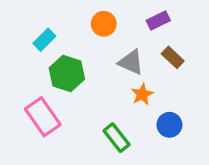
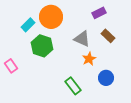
orange circle: (104, 24) -> (51, 17), moved, size x1.5
pink rectangle: (43, 117) -> (11, 66), moved, size x0.6

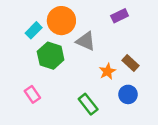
brown rectangle: (108, 36) -> (130, 63), moved
gray triangle: (82, 39) -> (86, 41), moved
pink rectangle: (11, 66) -> (32, 94), moved

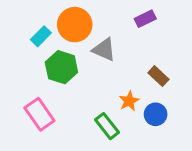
orange star: (107, 71) -> (129, 101), moved
pink rectangle: (32, 94) -> (39, 114), size x1.5

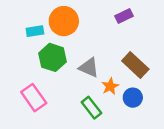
cyan rectangle: (41, 36) -> (35, 31), turned 36
gray triangle: (104, 50) -> (89, 67), moved
brown rectangle: (158, 76) -> (135, 65), size x1.5

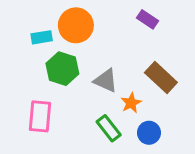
purple rectangle: (124, 16) -> (147, 19), turned 60
pink rectangle: (34, 98) -> (40, 116), turned 40
blue circle: (133, 98) -> (149, 133), moved

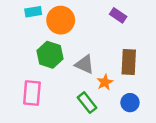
cyan rectangle: (42, 37) -> (33, 12), moved
brown rectangle: (161, 78) -> (129, 62), turned 50
blue circle: (149, 133) -> (130, 103), moved

